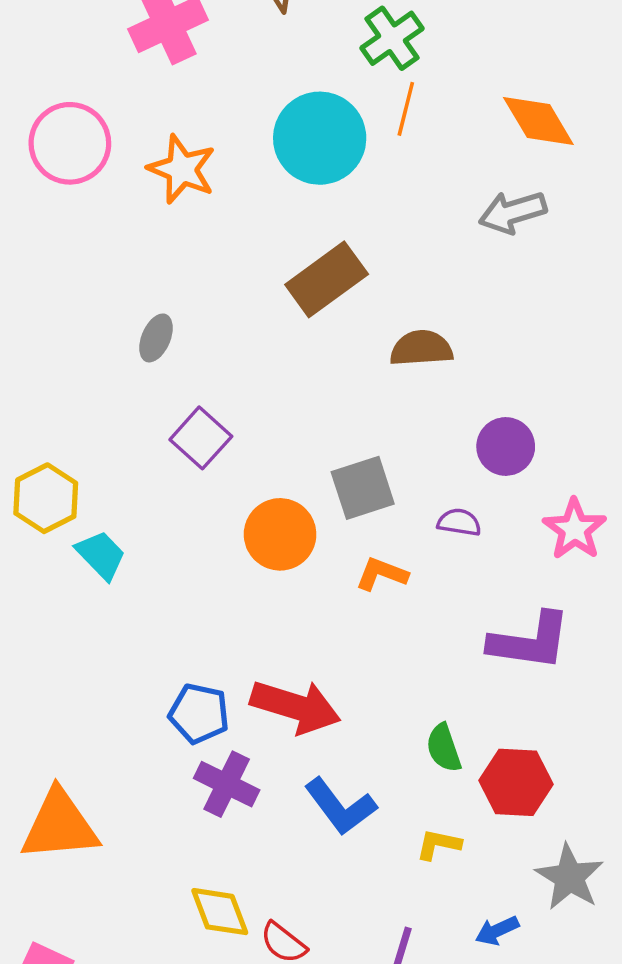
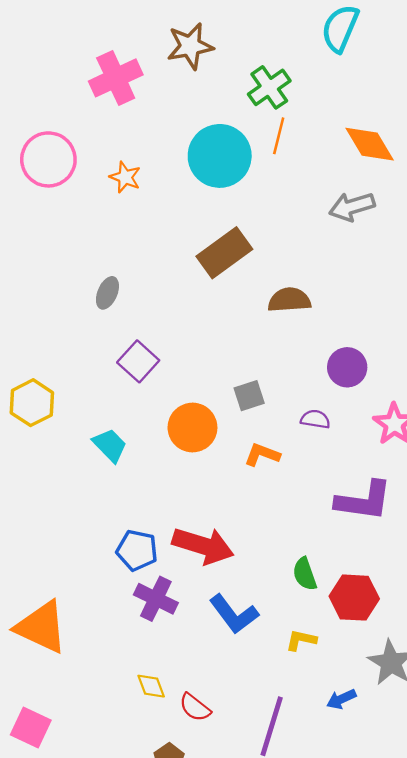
orange star: (182, 169) -> (125, 177), size x0.7
gray square: (363, 488) -> (249, 396), size x0.7
cyan trapezoid: (101, 555) -> (110, 445), moved
orange triangle: (60, 825) -> (41, 627), turned 30
yellow diamond: (220, 912) -> (151, 686), size x0.7

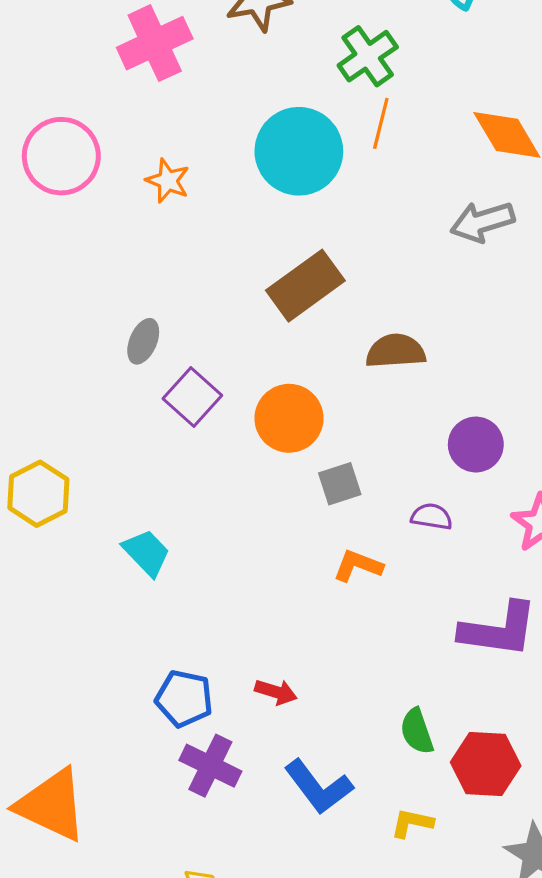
purple square: (138, 361) -> (192, 397), moved
orange circle: (192, 428) -> (289, 418), moved
red arrow: (203, 546) -> (276, 692), size x0.5

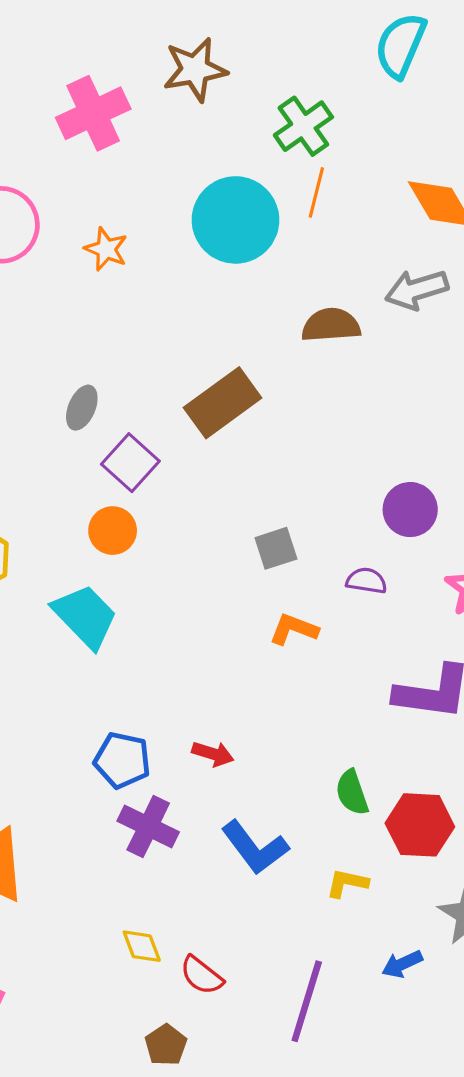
brown rectangle: (305, 286) -> (223, 403), moved
brown semicircle: (396, 351) -> (331, 325), moved
orange circle: (289, 418) -> (113, 531), moved, size x0.7
cyan trapezoid: (146, 553) -> (85, 616), size x1.4

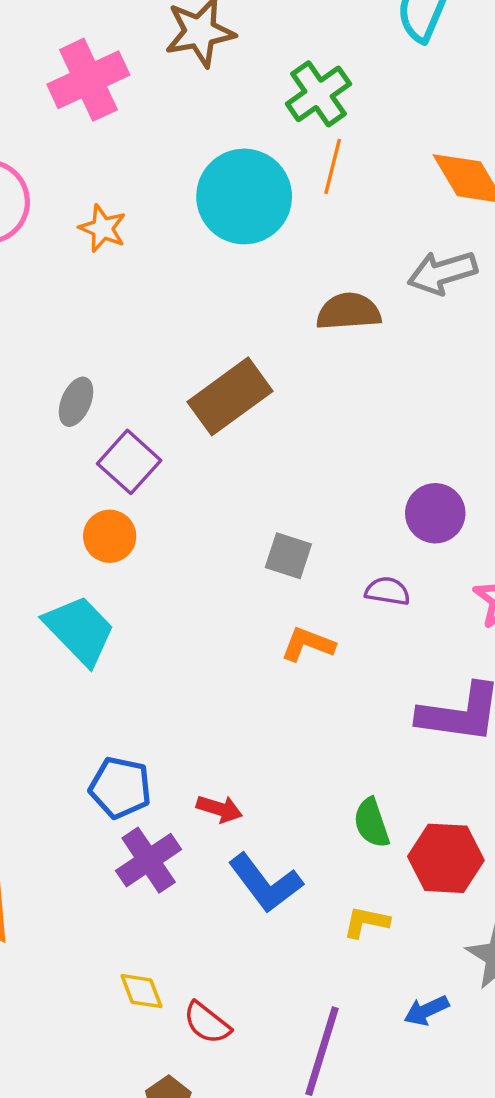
gray square: (276, 548) -> (288, 556), turned 36
red arrow: (213, 754) -> (219, 809), moved
purple cross: (148, 827) -> (149, 860), turned 30

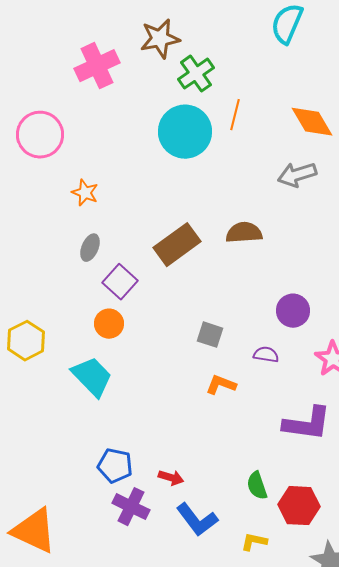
green cross: (318, 94) -> (196, 74), moved
orange star: (103, 228) -> (85, 193), moved
brown semicircle: (349, 312) -> (244, 233), moved
purple cross: (149, 860) -> (131, 507), turned -30

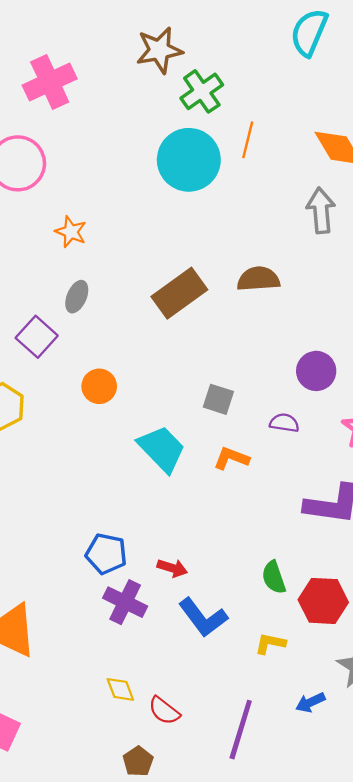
pink cross: (97, 66) -> (50, 82), moved
gray arrow: (297, 175) -> (321, 211), turned 102
purple square: (120, 282) -> (37, 337), moved
cyan trapezoid: (92, 377) -> (162, 449), moved

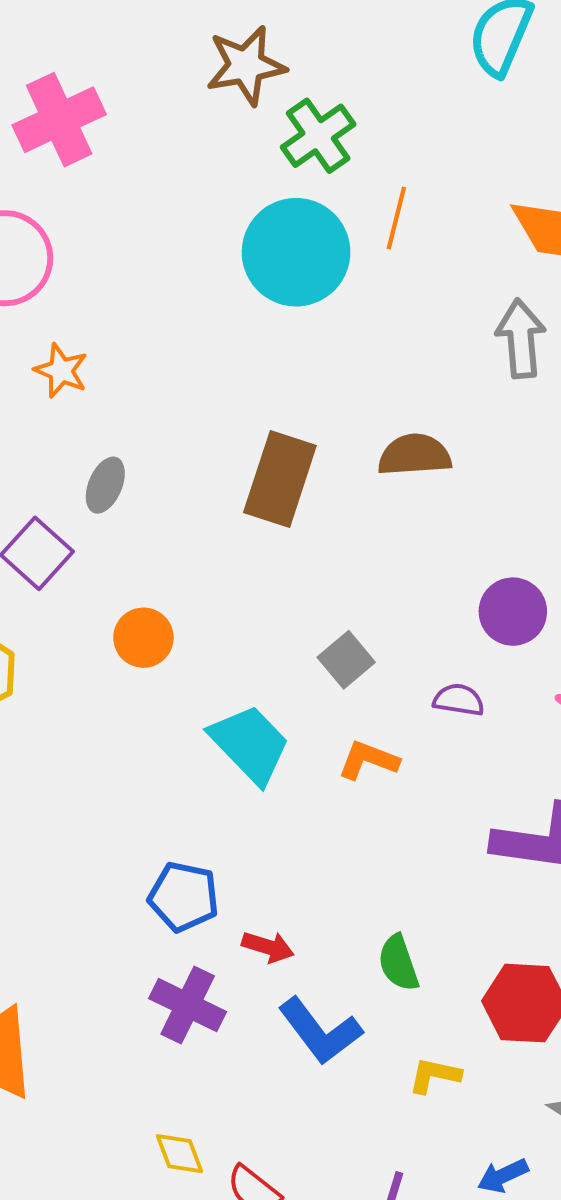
orange star: (71, 232) -> (61, 371), moved
brown rectangle: (179, 293) -> (280, 479), turned -36
gray square: (218, 399) -> (346, 660), turned 32
blue pentagon: (106, 554) -> (184, 897), moved
green semicircle: (274, 577) -> (398, 963), moved

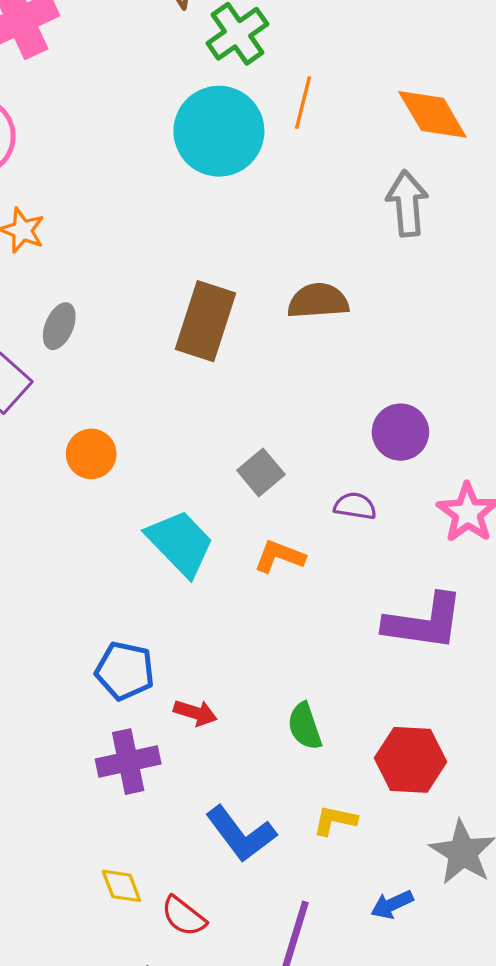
purple cross: (188, 1005) -> (128, 762), turned -38
blue L-shape: (320, 1031) -> (241, 834), moved

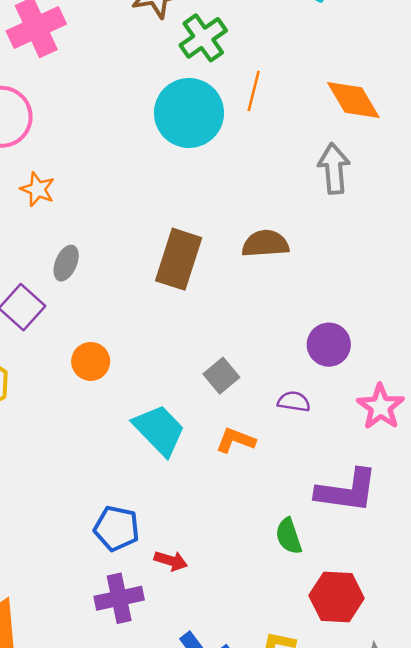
green semicircle: (305, 726) -> (289, 536), moved

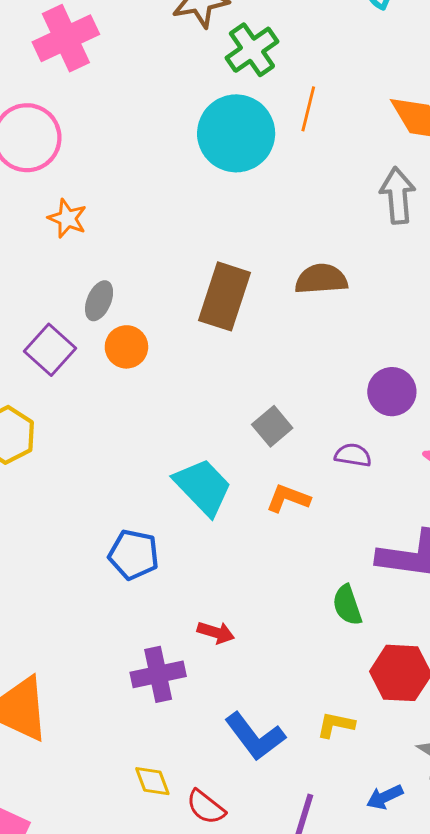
orange circle: (91, 361) -> (126, 347), moved
blue pentagon: (117, 528) -> (134, 555), moved

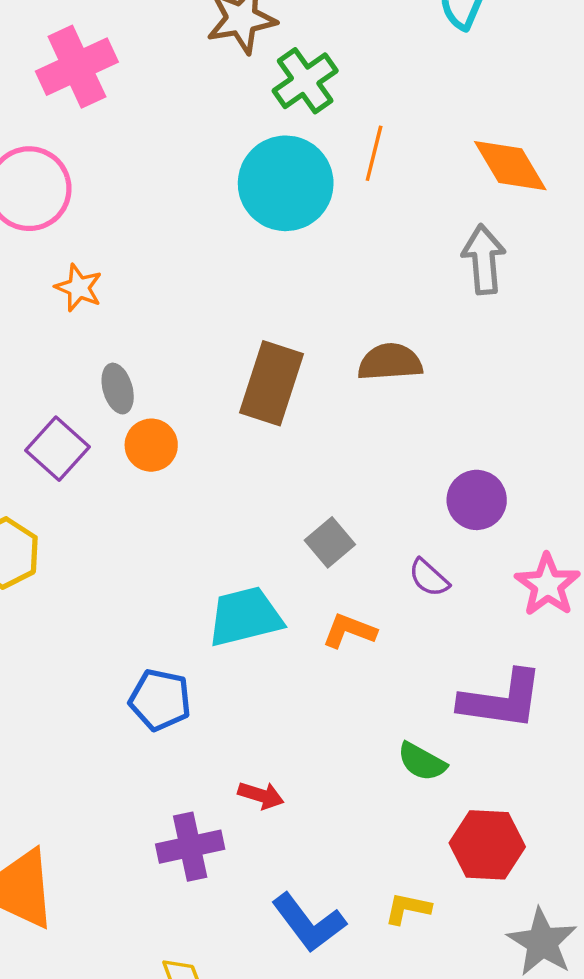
gray ellipse: (99, 301) -> (118, 389), turned -39
purple semicircle: (353, 455) -> (429, 578), turned -147
cyan trapezoid: (203, 487) -> (245, 617), turned -60
green semicircle: (347, 605) -> (422, 762), turned -42

